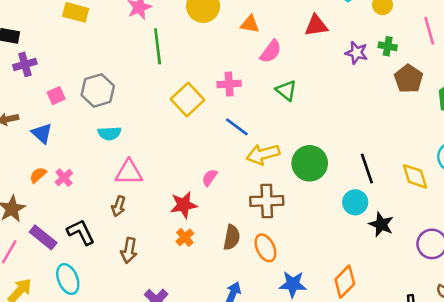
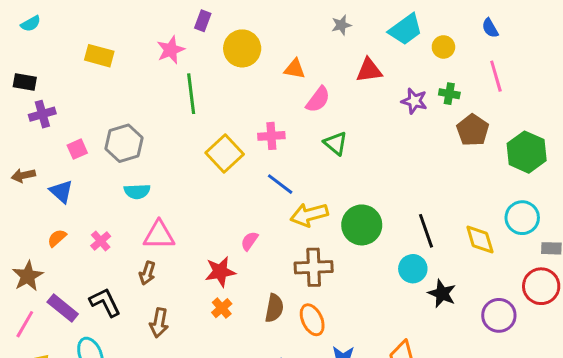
pink cross: (64, 178) -> (101, 241), moved

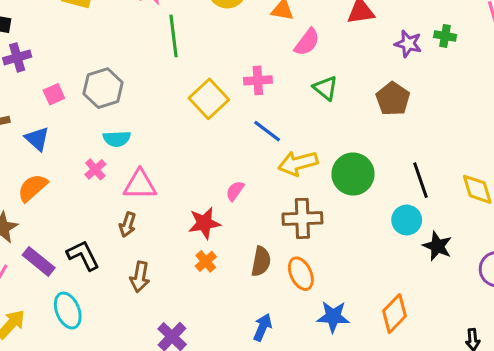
brown pentagon: (473, 130) -> (393, 99), moved
orange semicircle: (57, 238) -> (32, 188), size x1.5
pink cross: (101, 241) -> (95, 169), moved

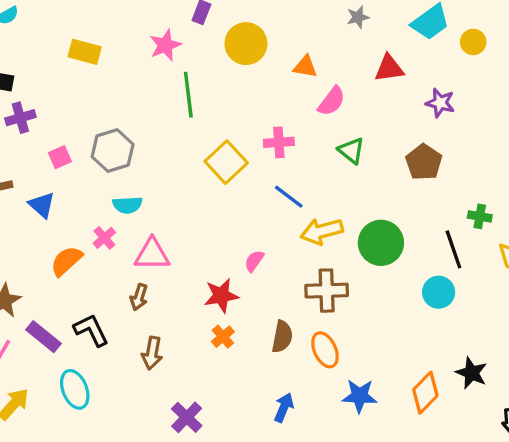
green cross: (445, 36) -> (480, 216), moved
orange semicircle: (32, 188) -> (66, 261), moved
black star: (437, 246) -> (472, 373), moved

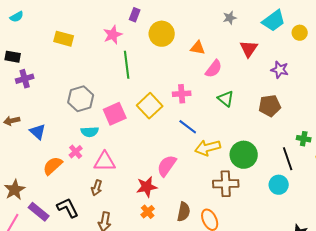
red triangle: (389, 68) -> (249, 49), turned -48
pink square: (60, 157) -> (115, 114), moved, size x1.6
brown pentagon: (424, 162) -> (270, 106), turned 30
pink semicircle: (254, 261) -> (167, 166), size x1.6
brown cross: (327, 291) -> (226, 184), moved

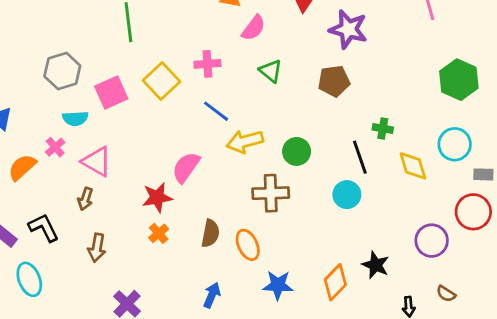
purple star: (280, 70) -> (348, 29), size x1.5
green circle: (244, 155) -> (297, 151), size x0.7
pink triangle: (105, 162) -> (97, 162), turned 30

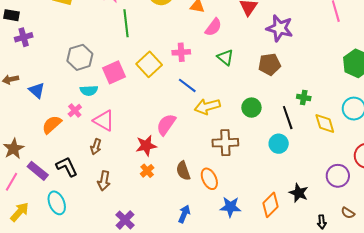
green circle: (297, 151) -> (251, 108), moved
brown semicircle: (210, 233) -> (183, 171), turned 150

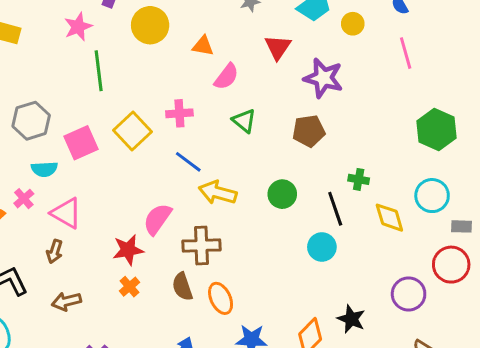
yellow arrow: (207, 107) -> (218, 193), turned 30
brown cross: (225, 143) -> (201, 246), moved
brown arrow: (104, 181) -> (66, 301), turned 66

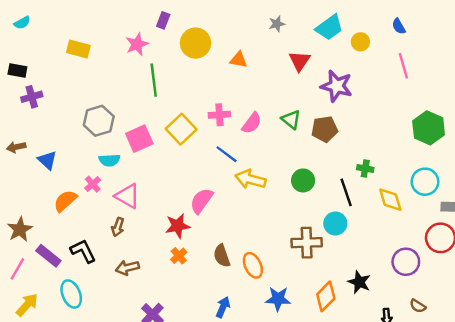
pink semicircle: (226, 77) -> (252, 123), moved
green triangle: (244, 121) -> (291, 120), moved
brown cross: (201, 246) -> (307, 243), moved

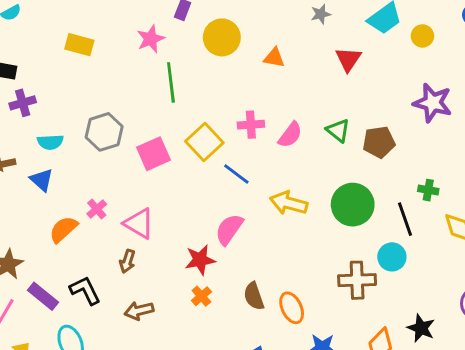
purple star: (337, 86) -> (433, 103), moved
blue line: (227, 154) -> (236, 174), moved
cyan semicircle: (109, 160) -> (50, 142), moved
green circle: (303, 180) -> (353, 205), size x1.5

